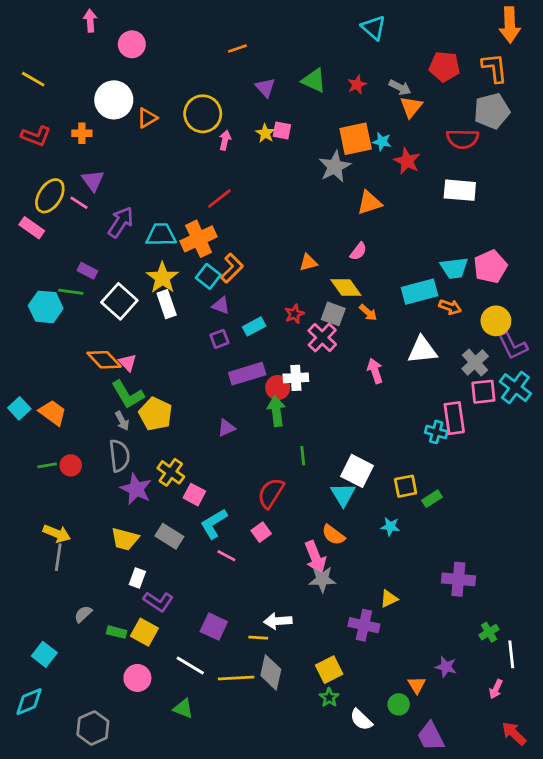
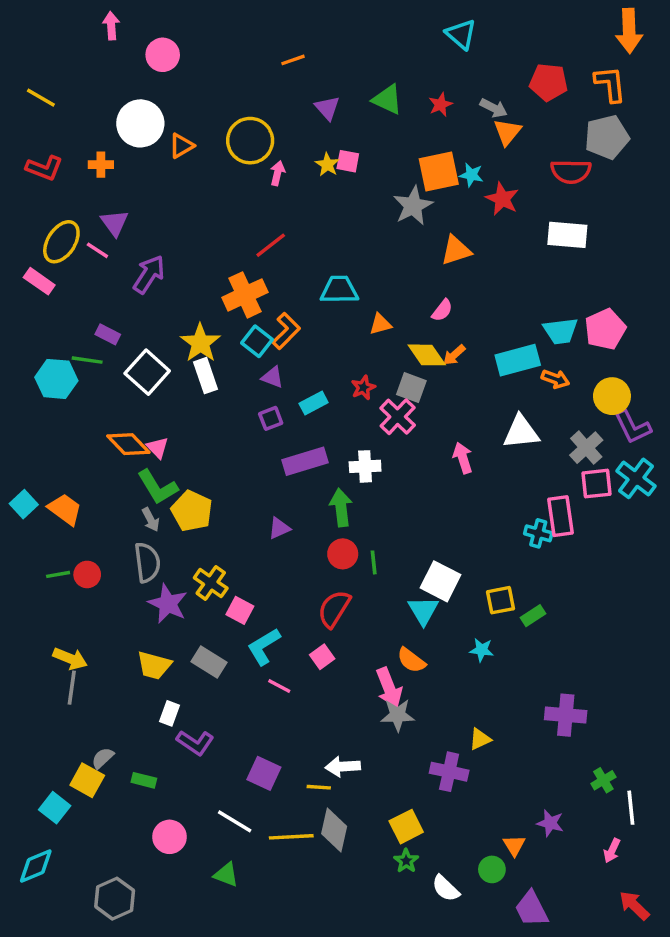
cyan trapezoid: (161, 235) -> (339, 290), moved
orange arrow: (368, 313) -> (454, 355), moved, turned 96
red circle: (278, 388) -> (343, 554), moved
yellow square: (144, 632) -> (87, 780), moved

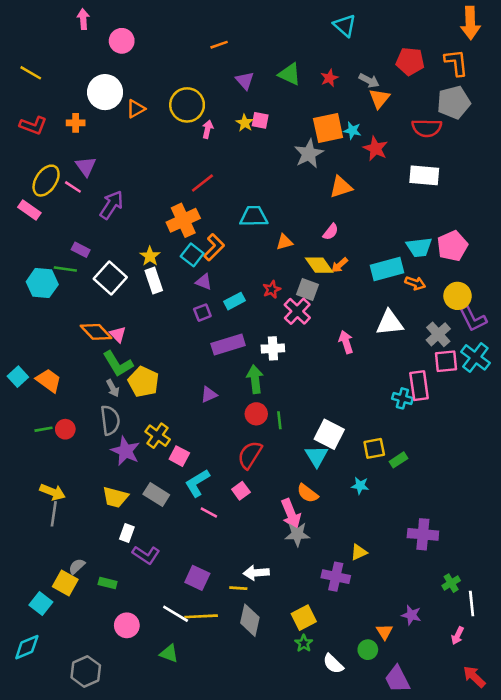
yellow star: (200, 343) -> (150, 256), size x0.7
yellow line: (291, 837) -> (201, 616), moved

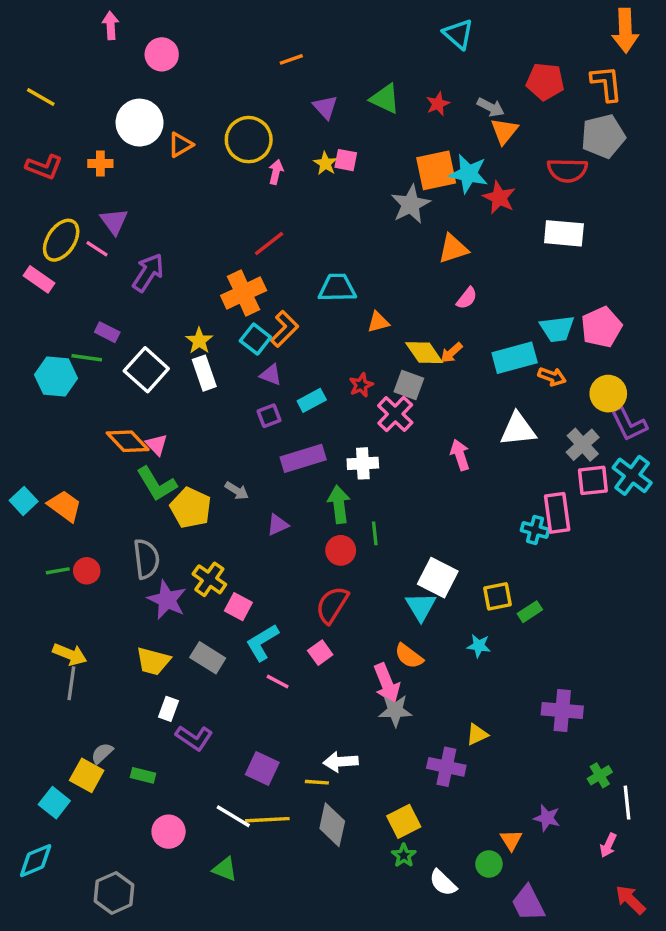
cyan star: (352, 131) -> (468, 174), size x1.6
pink semicircle: (331, 232) -> (467, 298), moved
gray arrow: (113, 388) -> (237, 491), moved, turned -30
green line: (279, 420) -> (375, 533), moved

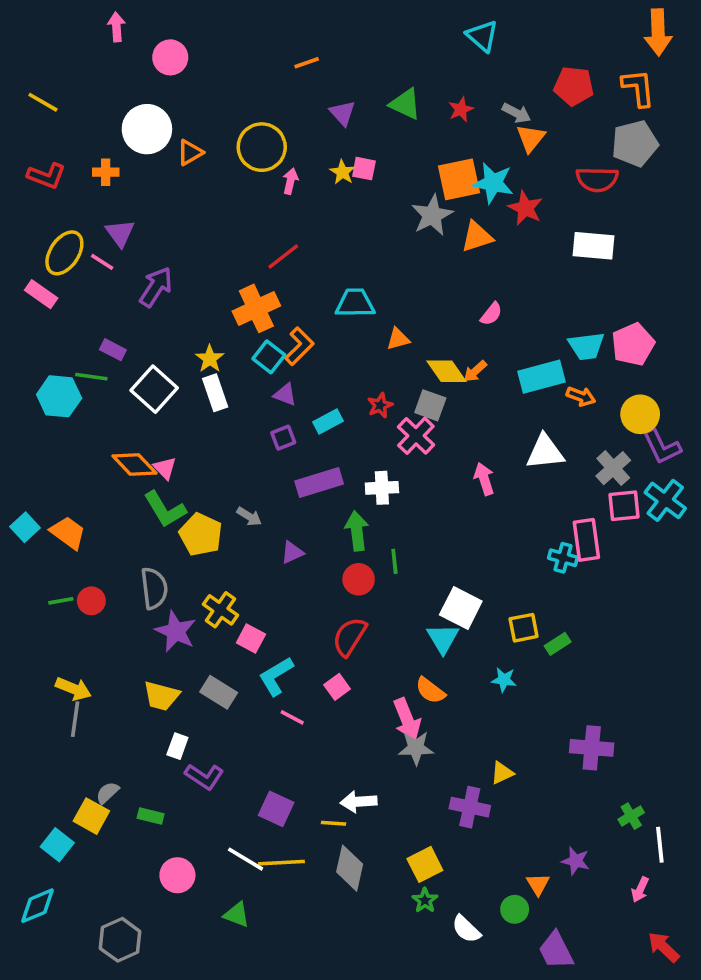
orange triangle: (453, 249) -> (477, 237), moved

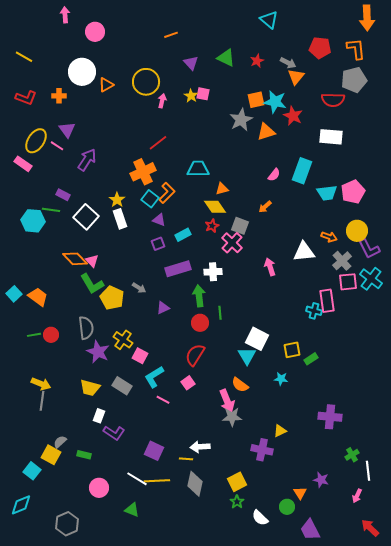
orange square: (459, 179) -> (256, 100), size x0.7
yellow diamond: (446, 371) -> (215, 207), moved
cyan rectangle: (542, 377) -> (302, 171), moved, turned -55
orange arrow: (581, 396) -> (329, 237), moved

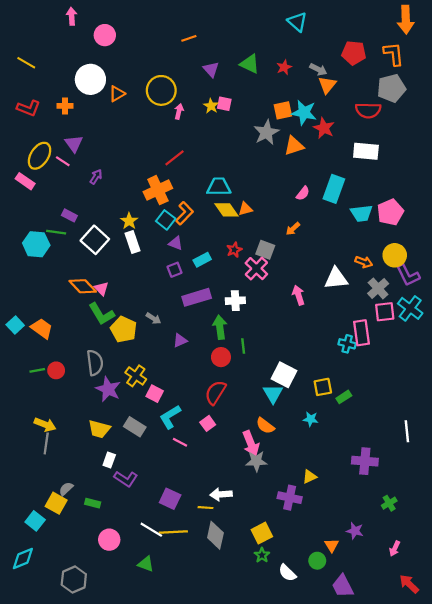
purple arrow: (87, 160) -> (96, 177), size x0.6
yellow diamond: (215, 207) -> (227, 210), moved
white line: (368, 471) -> (407, 431), moved

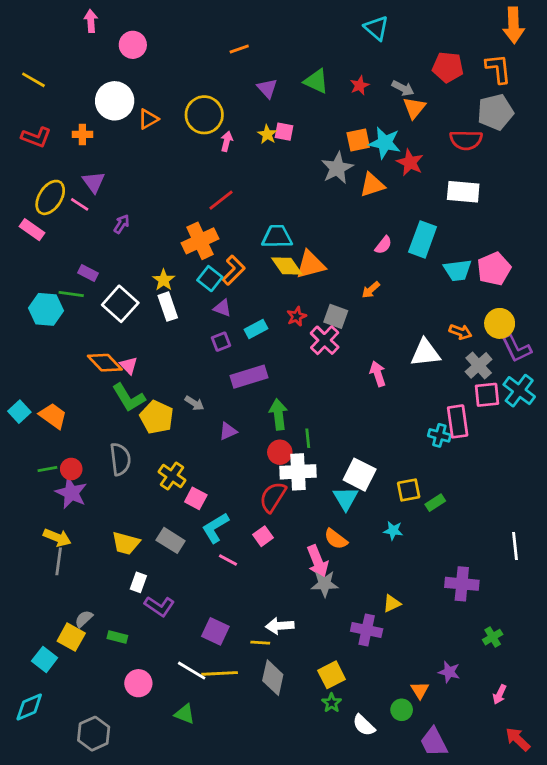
orange triangle: (245, 209) -> (311, 265), size x1.6
white cross: (235, 301) -> (298, 472), moved, size x1.4
purple star: (108, 389) -> (71, 493), moved

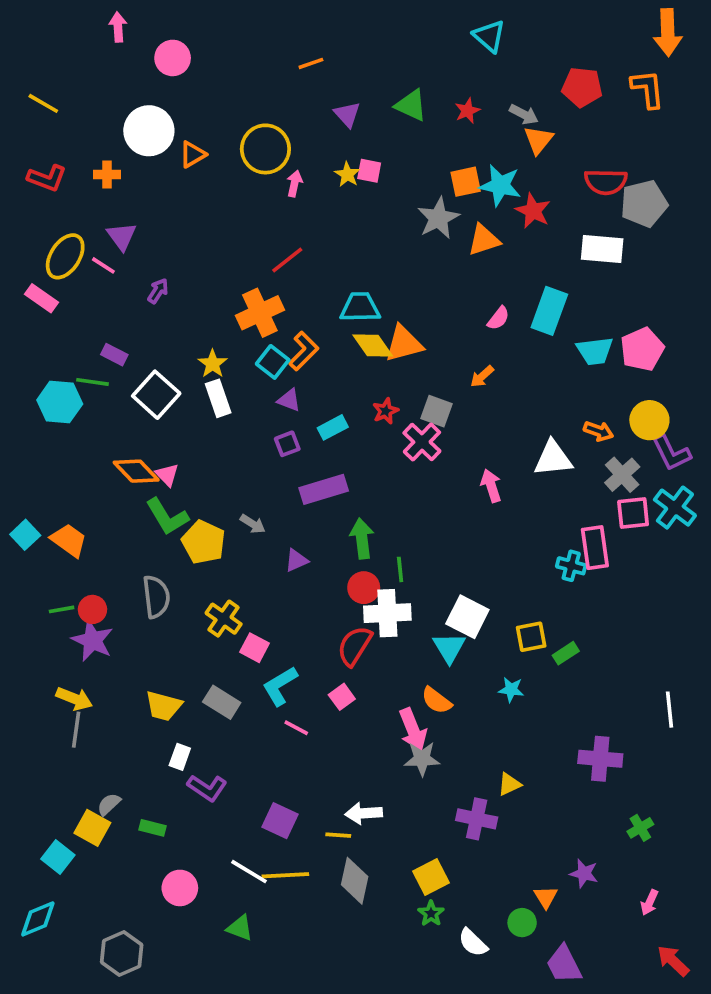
gray pentagon: (495, 112) -> (644, 204), moved

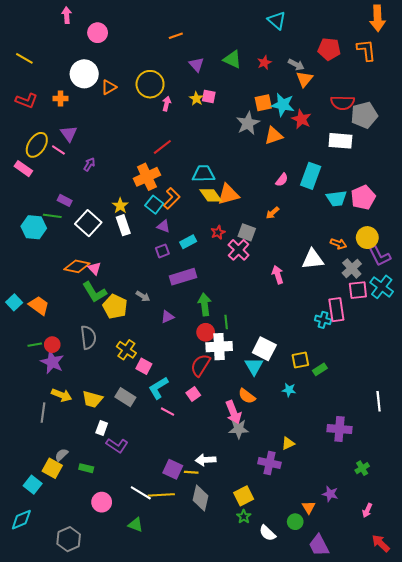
orange diamond: (136, 471) -> (77, 266), turned -35
yellow arrow: (74, 699) -> (62, 395), moved
purple square: (280, 821) -> (173, 469), moved

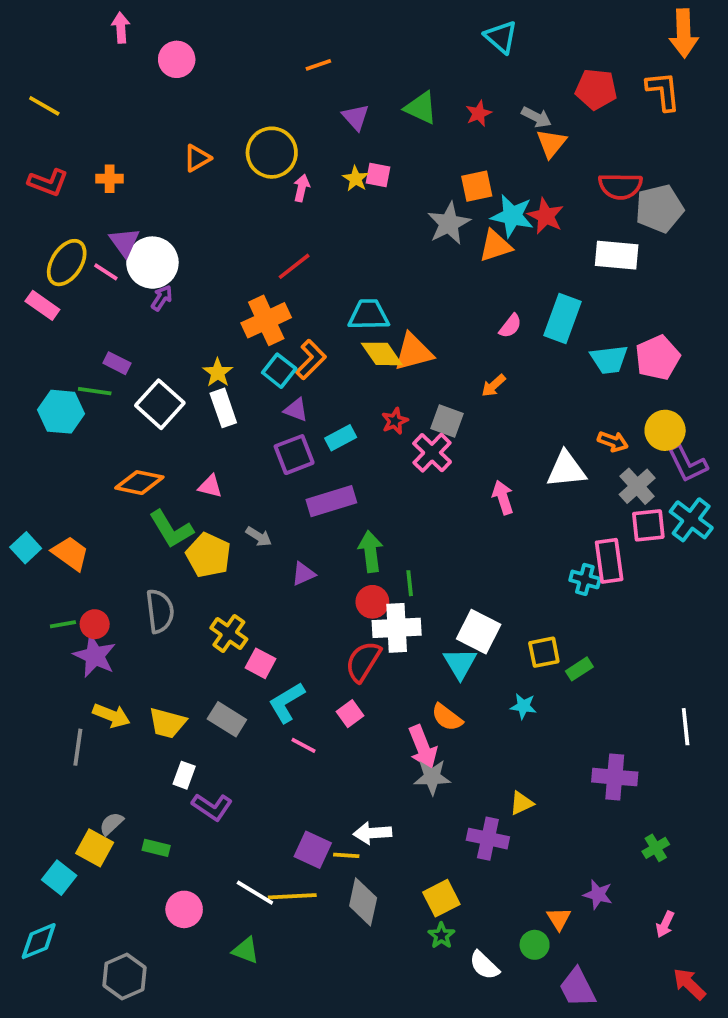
white circle: (84, 74) -> (152, 263), moved
cyan star: (283, 105) -> (512, 216), moved
purple square: (162, 251) -> (294, 455), size x1.5
pink triangle: (94, 268) -> (210, 486), moved, turned -32

